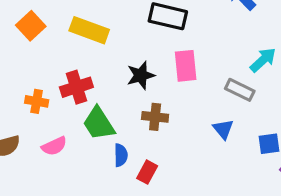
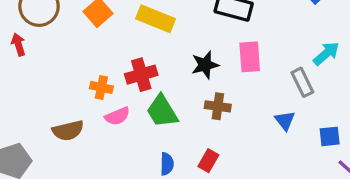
gray rectangle: (240, 90) -> (302, 82), turned 36
pink semicircle: (54, 146) -> (117, 116), moved
blue semicircle: (121, 155) -> (167, 164), moved

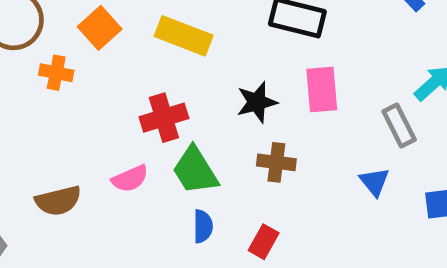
orange cross: (101, 87) -> (56, 73), moved
blue semicircle: (167, 164) -> (203, 226), moved

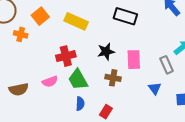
pink rectangle: (322, 90) -> (134, 60), moved

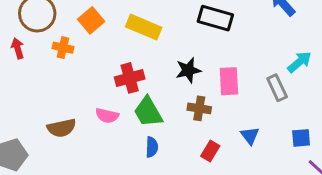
pink semicircle: (50, 82) -> (107, 116), turned 35
blue triangle: (155, 88) -> (250, 136), moved
red rectangle: (106, 112) -> (210, 151), moved

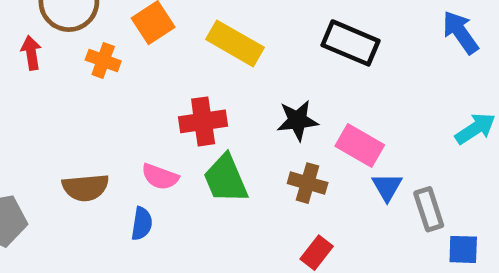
pink rectangle: (229, 81) -> (360, 146), turned -64
gray rectangle: (277, 88) -> (429, 209), moved
blue triangle: (250, 136) -> (387, 187), moved
blue semicircle: (152, 147) -> (142, 224), moved

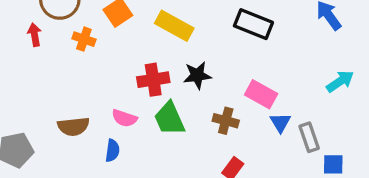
black star: (297, 120) -> (197, 75), moved

